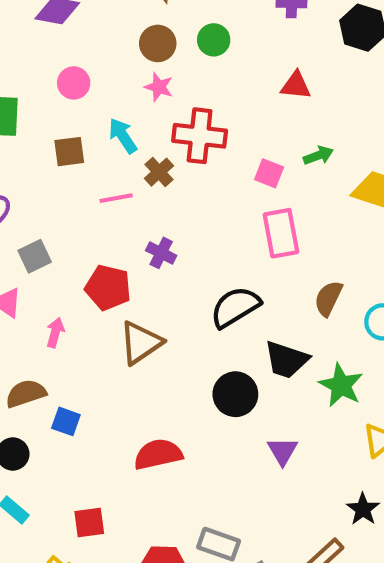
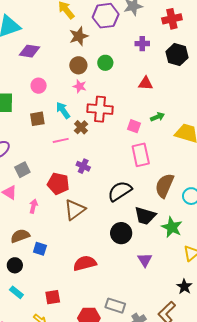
brown semicircle: (328, 298) -> (164, 186), size x1.4

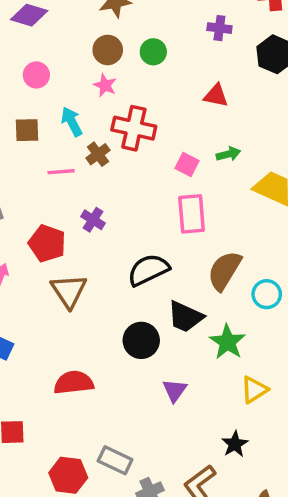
brown triangle: (75, 210) -> (69, 291), turned -35

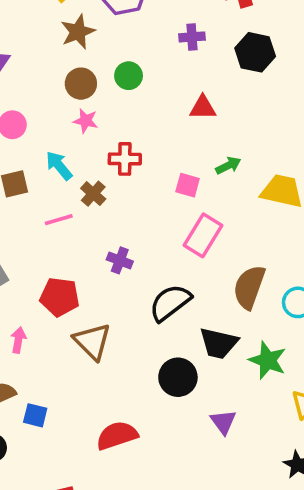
red cross: (134, 128) -> (125, 159), size x0.7
pink rectangle: (192, 214) -> (203, 235), turned 48
purple cross: (93, 220) -> (120, 260), moved

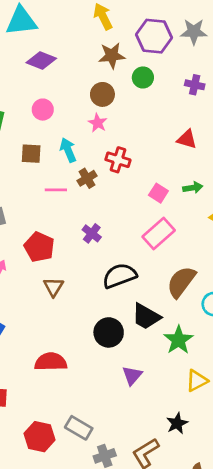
green circle: (129, 76) -> (143, 77), moved
brown triangle: (92, 341) -> (53, 287), size x0.7

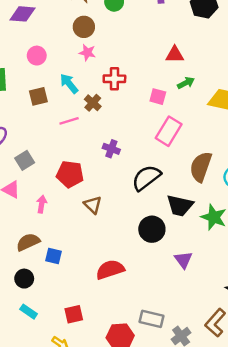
red triangle: (187, 139) -> (175, 55), moved

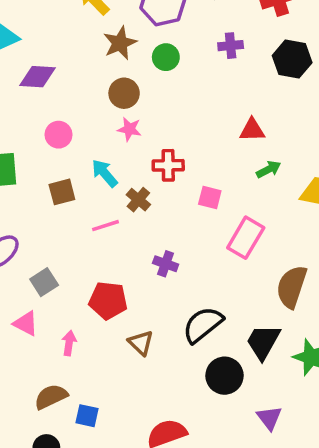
pink square: (158, 97) -> (210, 198), moved
black semicircle: (146, 178) -> (203, 325), moved
black trapezoid: (180, 206) -> (263, 342), turned 108

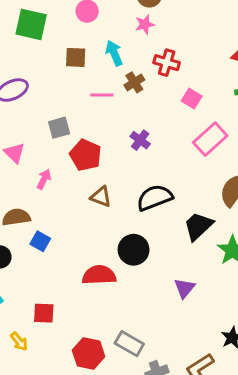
pink star: (129, 129) -> (145, 24), turned 30
gray square: (44, 282) -> (59, 128), moved
brown triangle: (141, 343) -> (101, 197), turned -40
black circle: (224, 376) -> (134, 250), moved

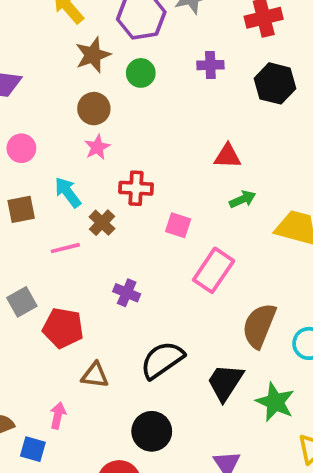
pink arrow: (44, 179) -> (58, 415), moved

